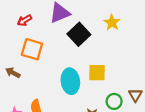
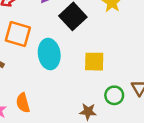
cyan ellipse: (70, 81) -> (49, 54), moved

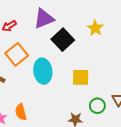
orange square: (18, 34) -> (17, 54), turned 35

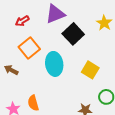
yellow square: (81, 77) -> (90, 70), turned 30

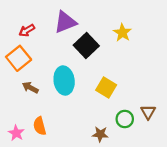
orange square: (29, 48) -> (19, 58), moved
brown arrow: (11, 70) -> (30, 88), moved

